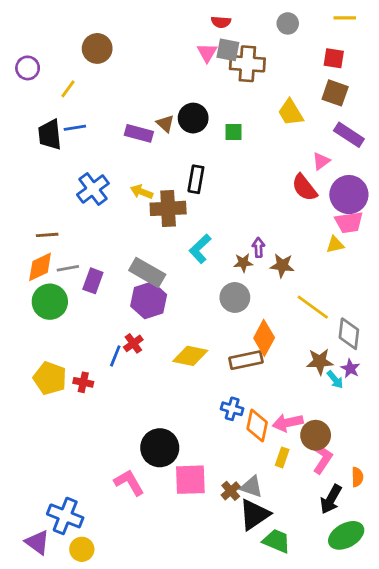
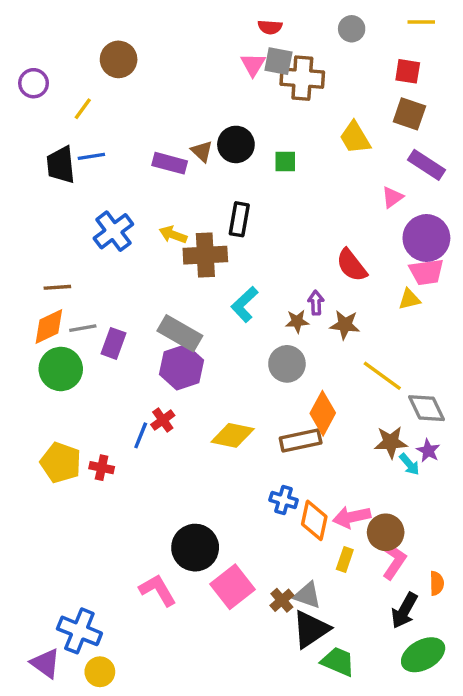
red semicircle: (304, 188) -> (352, 265), moved
gray diamond: (349, 334) -> (426, 408), turned -32
pink square: (190, 480) -> (233, 587), turned -36

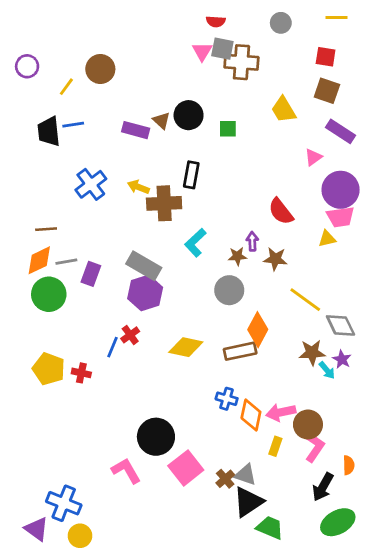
brown circle: (119, 59) -> (100, 69), moved

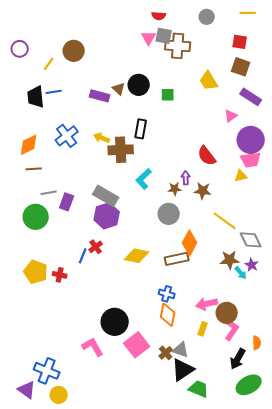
orange diamond: (39, 260) -> (29, 145), moved
orange diamond: (251, 415) -> (168, 315), moved

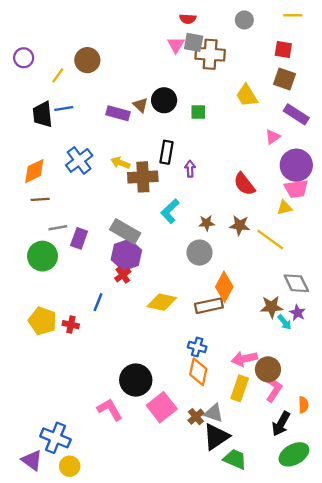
purple arrow: (186, 178) -> (190, 169), moved
yellow line: (225, 221) -> (270, 240), moved
red cross: (96, 247) -> (123, 275), moved
yellow rectangle: (203, 329) -> (240, 388), size x1.5

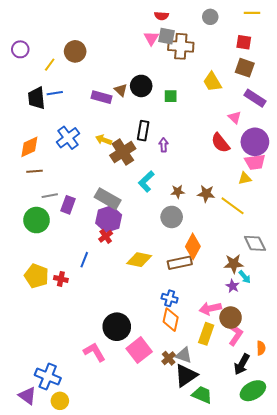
pink triangle: (273, 137) -> (235, 117), turned -40
brown cross: (143, 177) -> (123, 152), turned -30
red semicircle: (244, 184) -> (220, 143), moved
purple star: (297, 313) -> (233, 286), moved

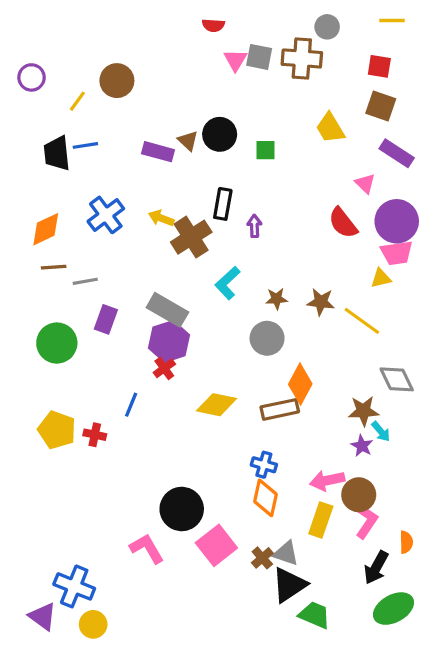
red semicircle: (161, 16) -> (213, 25), moved
brown cross: (181, 46) -> (302, 58), moved
gray line: (50, 196) -> (85, 281), moved

